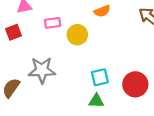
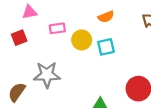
cyan square: (100, 77) -> (106, 47), moved

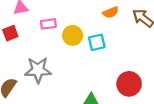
orange semicircle: (106, 17) -> (111, 12), moved

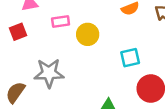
cyan square: (97, 42) -> (130, 58), moved

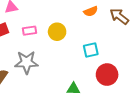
pink rectangle: (61, 21) -> (30, 31), moved

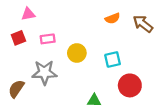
yellow circle: (57, 32) -> (77, 53), moved

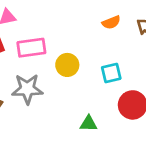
pink rectangle: (48, 39) -> (31, 48), size x1.5

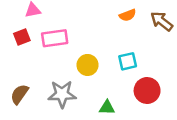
yellow circle: (67, 65) -> (88, 65), moved
gray star: (27, 89) -> (62, 94), moved

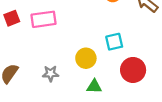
yellow circle: (88, 65) -> (86, 58), moved
gray star: (62, 94) -> (51, 74), size x0.6

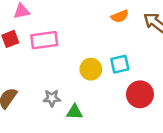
yellow circle: (86, 58) -> (91, 69), moved
green triangle: (94, 86) -> (74, 112), moved

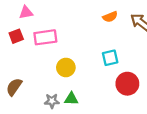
yellow circle: (91, 69) -> (66, 67), moved
gray star: (52, 98) -> (52, 101), moved

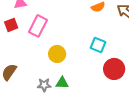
pink rectangle: (45, 37) -> (38, 26), turned -55
cyan square: (110, 58) -> (98, 45), turned 35

